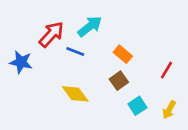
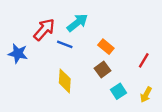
yellow diamond: (75, 94) -> (65, 81), turned 40

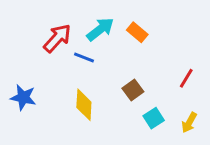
orange rectangle: (106, 47) -> (137, 32), moved
blue star: (18, 54) -> (23, 97), moved

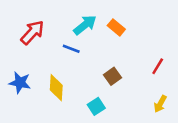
red arrow: (57, 38) -> (32, 32), moved
yellow diamond: (84, 105) -> (56, 88), moved
cyan square: (154, 118) -> (96, 106), moved

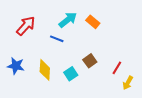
red line: (158, 66) -> (117, 68), moved
cyan square: (96, 106) -> (71, 74), moved

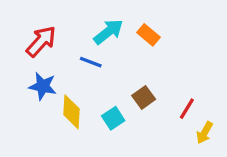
blue star: (16, 66) -> (43, 86), moved

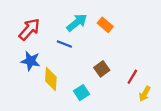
cyan square: (113, 118) -> (81, 93), moved

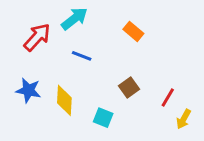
cyan arrow: (77, 23) -> (74, 19), moved
blue star: (31, 61) -> (28, 90), moved
cyan square: (81, 93) -> (103, 118), turned -35

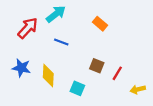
brown square: (129, 87) -> (97, 66), turned -32
red line: (168, 98) -> (117, 73), moved
yellow arrow: (184, 119) -> (138, 89), turned 48

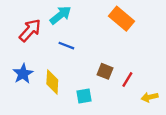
orange rectangle: (100, 24) -> (121, 19), moved, size x1.5
blue star: (21, 68) -> (23, 74), turned 30
cyan square: (77, 88) -> (84, 96), turned -32

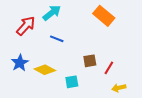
brown square: (105, 71) -> (90, 61), turned -32
yellow diamond: (52, 82) -> (45, 70), turned -65
yellow arrow: (150, 97) -> (119, 88), moved

